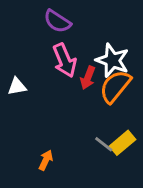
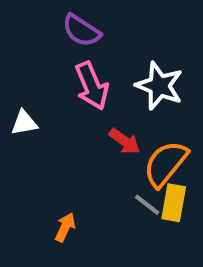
red arrow: (88, 78) -> (125, 141), moved, turned -75
orange semicircle: (115, 86) -> (166, 164), moved
yellow rectangle: (122, 143) -> (174, 203), turned -40

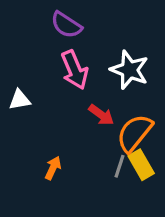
yellow rectangle: (174, 203) -> (141, 165), turned -40
gray line: (147, 205) -> (119, 166), turned 70
orange arrow: (65, 227) -> (53, 168), moved

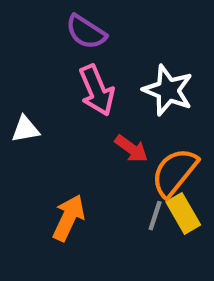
orange arrow: (53, 168) -> (69, 218), size x1.5

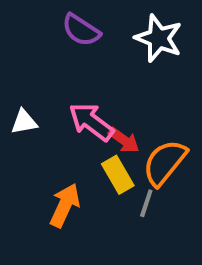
pink arrow: (97, 90) -> (91, 122), moved, turned 150
white star: (168, 90) -> (159, 38), moved
yellow rectangle: (183, 213) -> (118, 175), moved

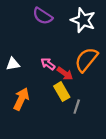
pink arrow: (91, 122) -> (48, 64), size x0.6
orange semicircle: (165, 163) -> (86, 60), moved
orange arrow: (65, 205) -> (21, 99), moved

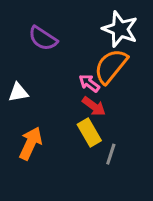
purple semicircle: (43, 16) -> (43, 38), moved
orange semicircle: (86, 60) -> (111, 66), moved
pink arrow: (48, 64) -> (89, 83), moved

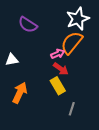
white star: (120, 29) -> (78, 19), turned 30
pink arrow: (89, 83) -> (58, 54), turned 120
gray line: (111, 154) -> (72, 109), moved

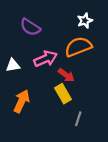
white star: (78, 19) -> (85, 21), size x0.6
orange semicircle: (72, 43) -> (78, 47), turned 30
pink arrow: (58, 54) -> (46, 59), moved, size x1.5

